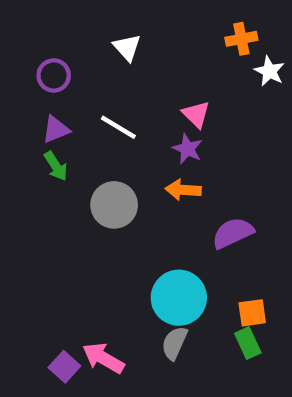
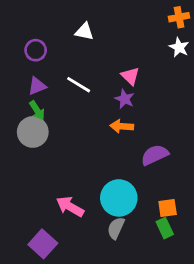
orange cross: (241, 39) -> (179, 17), moved
white triangle: (127, 47) -> (84, 32), turned -36
gray circle: (114, 205) -> (33, 132), moved
pink arrow: (103, 358) -> (70, 207), moved
purple square: (64, 367) -> (43, 244), size x1.4

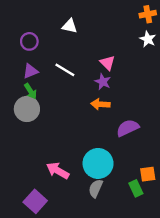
orange square: (168, 208) -> (148, 174), moved

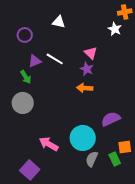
white star: (148, 39) -> (115, 29), moved
purple triangle: (30, 71) -> (35, 61), moved
gray circle: (27, 109) -> (23, 103), moved
purple semicircle: (128, 128) -> (111, 119), moved
gray semicircle: (96, 188) -> (92, 159), moved

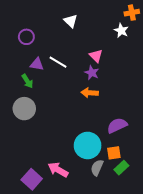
white triangle: (59, 22) -> (71, 21), moved, turned 32
purple triangle: (35, 61) -> (37, 64), turned 32
pink arrow: (49, 144) -> (58, 170), moved
orange square: (125, 147) -> (114, 153), moved
green rectangle: (115, 159) -> (121, 168), turned 72

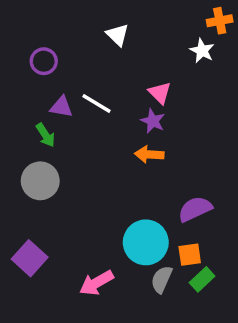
pink arrow: (58, 170) -> (97, 283), turned -60
purple square: (32, 179) -> (30, 258), moved

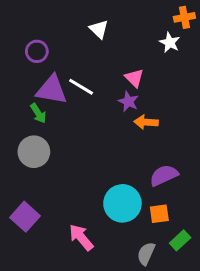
purple triangle: (61, 107) -> (52, 90), size x1.6
orange arrow: (149, 154) -> (146, 122), moved
gray semicircle: (162, 279) -> (146, 254), moved
green rectangle: (202, 279) -> (180, 240), moved
pink arrow: (97, 283) -> (81, 237), turned 80

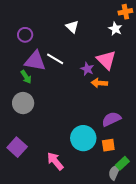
white triangle: (99, 29) -> (72, 27), moved
pink triangle: (134, 78) -> (106, 60), moved, size x1.5
gray semicircle: (146, 254) -> (114, 172), moved

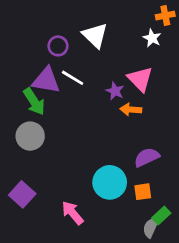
white triangle: (72, 27) -> (95, 35), size x1.5
purple circle: (25, 35) -> (58, 46), moved
green arrow: (26, 77) -> (34, 102), size x1.5

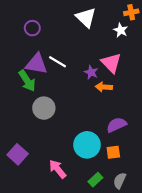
white triangle: (95, 35) -> (86, 18), moved
purple circle: (58, 46) -> (32, 28), moved
gray circle: (30, 136) -> (44, 108), moved
green rectangle: (161, 216) -> (95, 180), moved

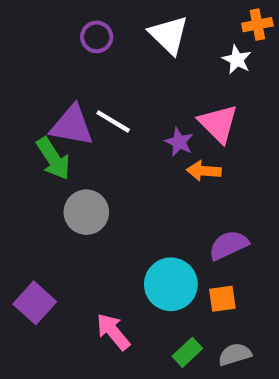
purple circle: (32, 28) -> (97, 37), moved
gray semicircle: (120, 181) -> (235, 354), turned 49

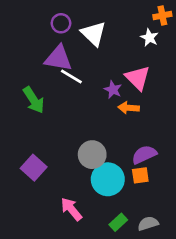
white triangle: (169, 35) -> (93, 34), moved
purple triangle: (72, 126) -> (58, 58), moved
gray circle: (86, 212) -> (92, 155), moved
orange square: (222, 299) -> (140, 175), moved
purple square: (35, 303) -> (34, 168), moved

